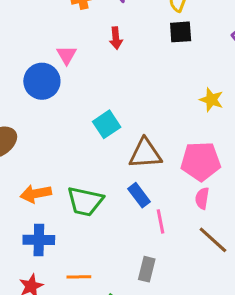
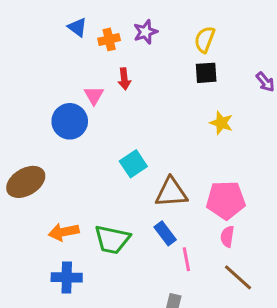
red arrow: (116, 38) -> (124, 79), moved
yellow star: (211, 100) -> (221, 123), moved

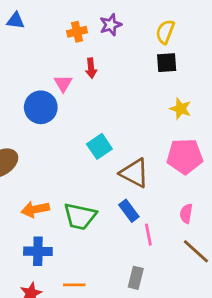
blue triangle: (77, 27) -> (16, 21), moved, turned -30
brown triangle: (171, 193) -> (134, 173), turned 32
pink pentagon: (226, 200) -> (185, 156), moved

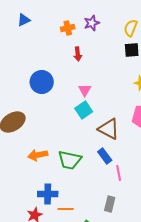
blue triangle: (16, 21) -> (24, 20), turned -32
pink triangle: (63, 84) -> (85, 90), moved
blue cross: (38, 251) -> (48, 194), moved

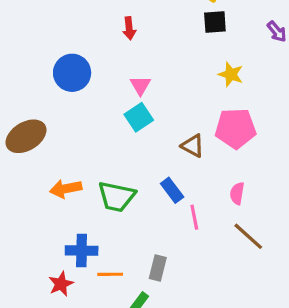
brown triangle: (109, 129) -> (193, 146), moved, size x0.7
gray rectangle: (110, 204) -> (158, 268), moved

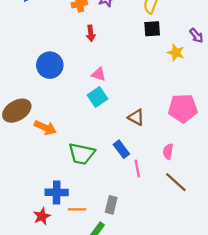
yellow star: (231, 74) -> (176, 53), moved
pink triangle: (140, 85) -> (99, 74), turned -42
pink pentagon: (236, 128) -> (183, 108), moved
orange arrow: (66, 189) -> (45, 128), moved, turned -145

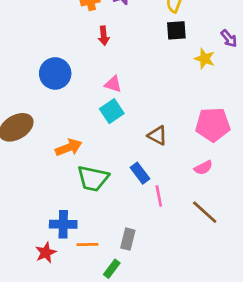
orange arrow: (45, 128) -> (69, 148), moved, turned -45
pink semicircle: (168, 151) -> (203, 168), moved, turned -126

